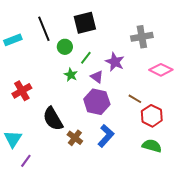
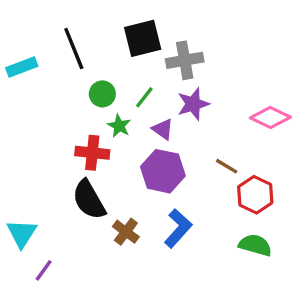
gray cross: (142, 37) -> (185, 60), moved
green circle: (65, 47) -> (102, 94), moved
purple star: (115, 62) -> (193, 104), turned 30
red cross: (22, 91) -> (92, 153), moved, turned 36

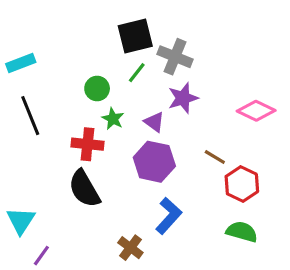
black line: (74, 49) -> (30, 116), moved
gray cross: (185, 60) -> (175, 57), turned 32
green line: (144, 97) -> (137, 73), moved
brown cross: (126, 232) -> (130, 248), moved

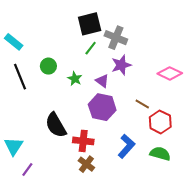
cyan rectangle: (21, 63) -> (14, 42), turned 60
green circle: (97, 89) -> (48, 66), moved
red cross: (88, 144) -> (83, 141), moved
blue L-shape: (169, 216) -> (126, 146), moved

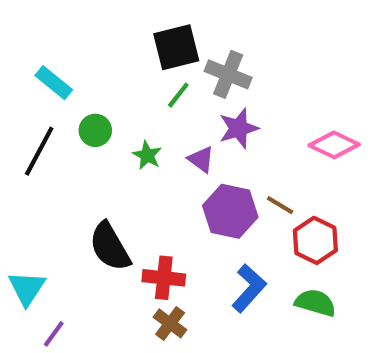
cyan rectangle: (14, 42) -> (54, 83), moved
black line: (20, 77) -> (39, 151), turned 50
purple hexagon: (102, 107) -> (230, 211), moved

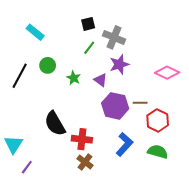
black square: (176, 47) -> (88, 24), size x0.6
cyan rectangle: (54, 83) -> (35, 32), moved
brown line: (280, 205) -> (140, 103), turned -32

